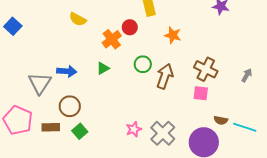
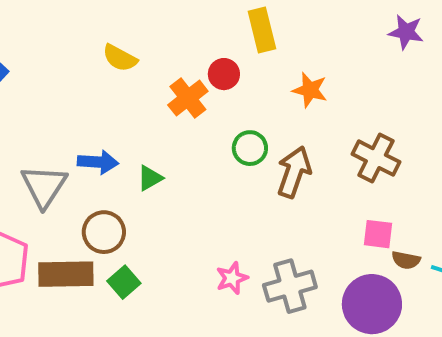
green triangle: (103, 68) -> (150, 178), moved
pink square: (201, 93) -> (378, 234), moved
brown rectangle: (51, 127) -> (66, 274), size x1.5
gray cross: (163, 133) -> (290, 286), turned 30

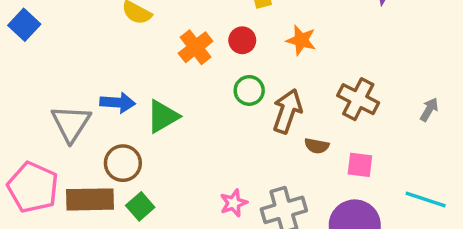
red circle: (224, 74) -> (242, 40), moved
green triangle: (150, 178) -> (163, 116), size x1.5
brown semicircle: (406, 260) -> (317, 146), moved

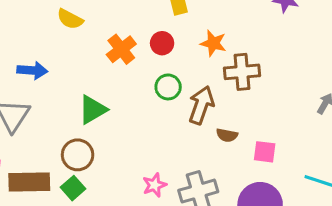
brown cross: (358, 99) -> (242, 72), moved, turned -32
blue arrow: (118, 103) -> (32, 70), moved
brown circle: (123, 163) -> (78, 155), moved

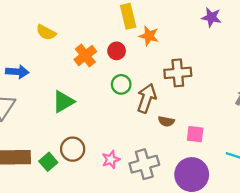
orange star: (213, 43) -> (149, 36), moved
brown circle: (78, 155) -> (73, 149), moved

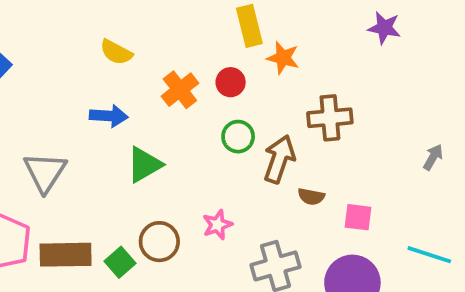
blue arrow: (17, 72) -> (109, 116), moved
pink star: (111, 160) -> (217, 225), moved

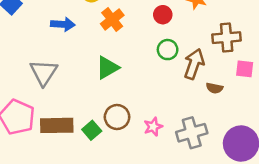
orange cross: (180, 90) -> (112, 19), moved
blue arrow: (109, 116) -> (63, 24), moved
pink square: (358, 217) -> (245, 69), moved
pink star: (217, 225) -> (153, 127), moved

